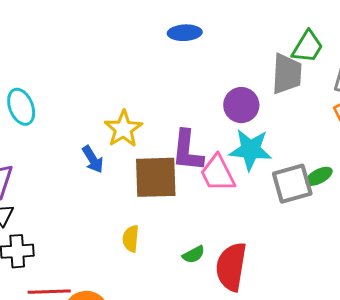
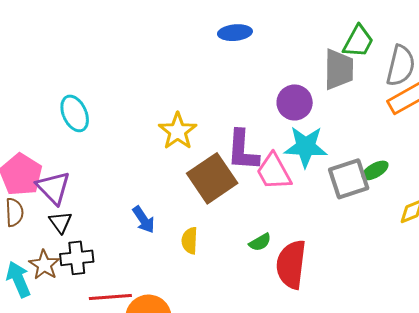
blue arrow: (93, 159) -> (144, 220), moved
brown square: (156, 177) -> (212, 178), turned -30
green semicircle: (194, 255) -> (260, 242), moved

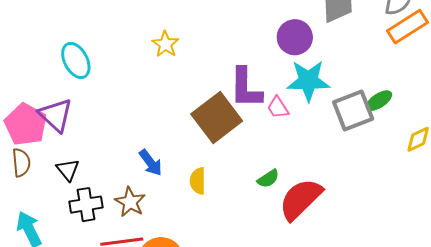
yellow star: (178, 131) -> (165, 44), moved, size x0.7
pink trapezoid: (274, 172) -> (278, 107), size x0.6
purple triangle: (53, 188) -> (56, 115), moved
red semicircle: (291, 264) -> (301, 199), turned 42
brown star: (44, 265) -> (130, 202), moved

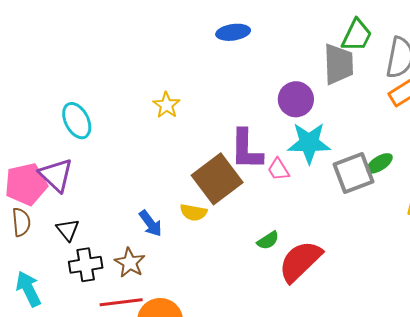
pink pentagon: (26, 124) -> (26, 184), turned 30
yellow semicircle: (198, 181) -> (193, 212), moved, turned -80

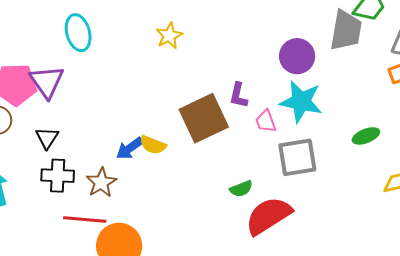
purple L-shape: (246, 150) -> (238, 95), size x0.6
gray square: (354, 173) -> (297, 157), moved
yellow semicircle: (193, 212) -> (153, 145), moved
blue arrow: (151, 223) -> (130, 148), turned 80

